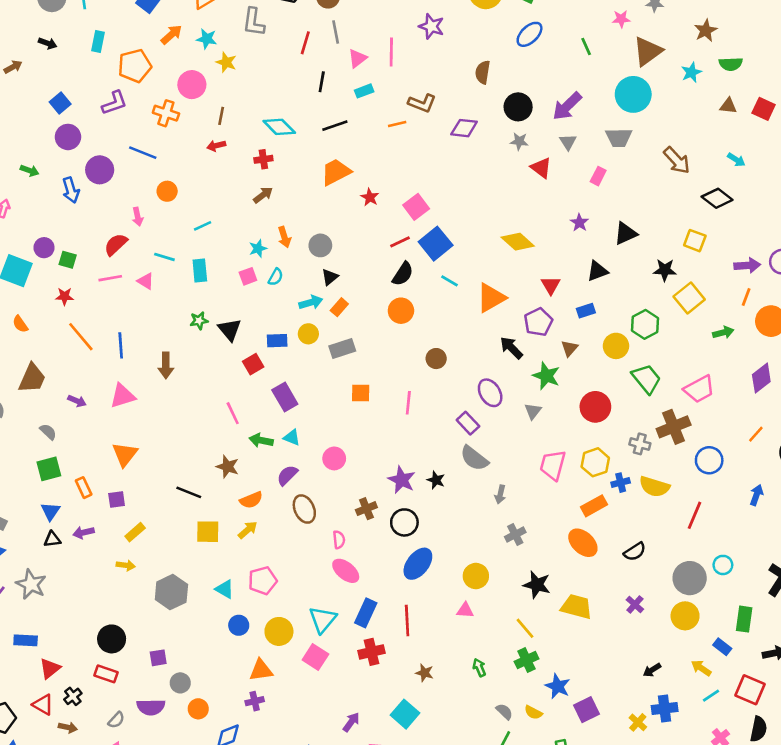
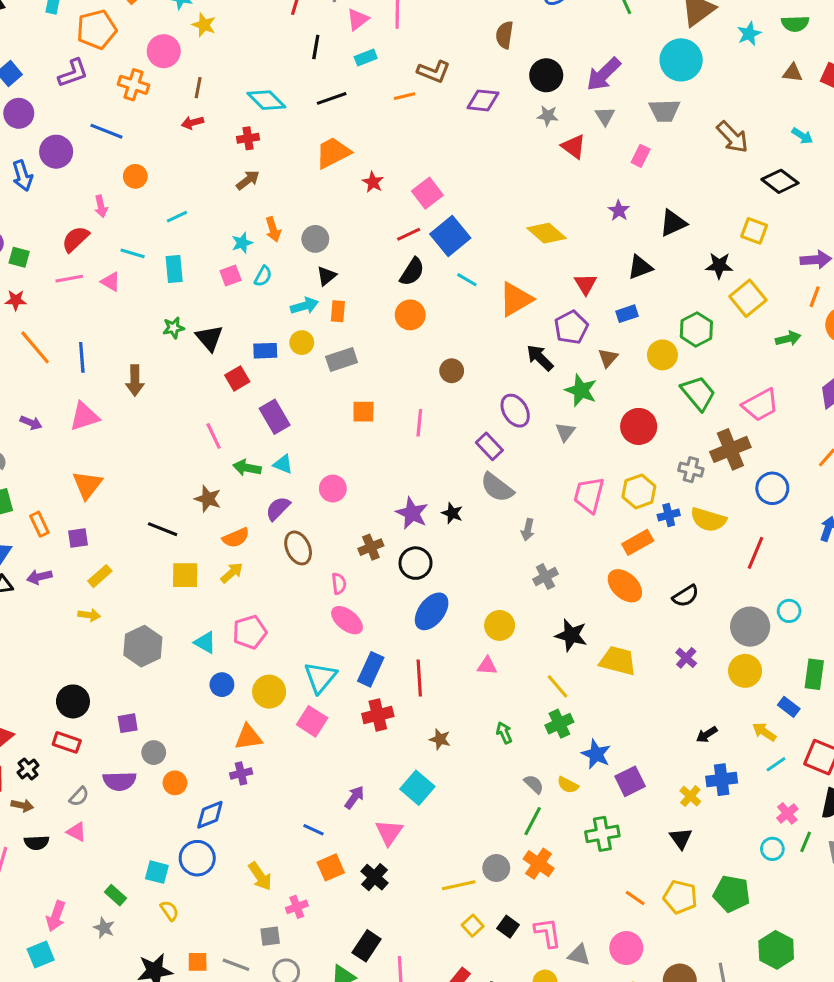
orange rectangle: (339, 307) -> (338, 311), turned -36

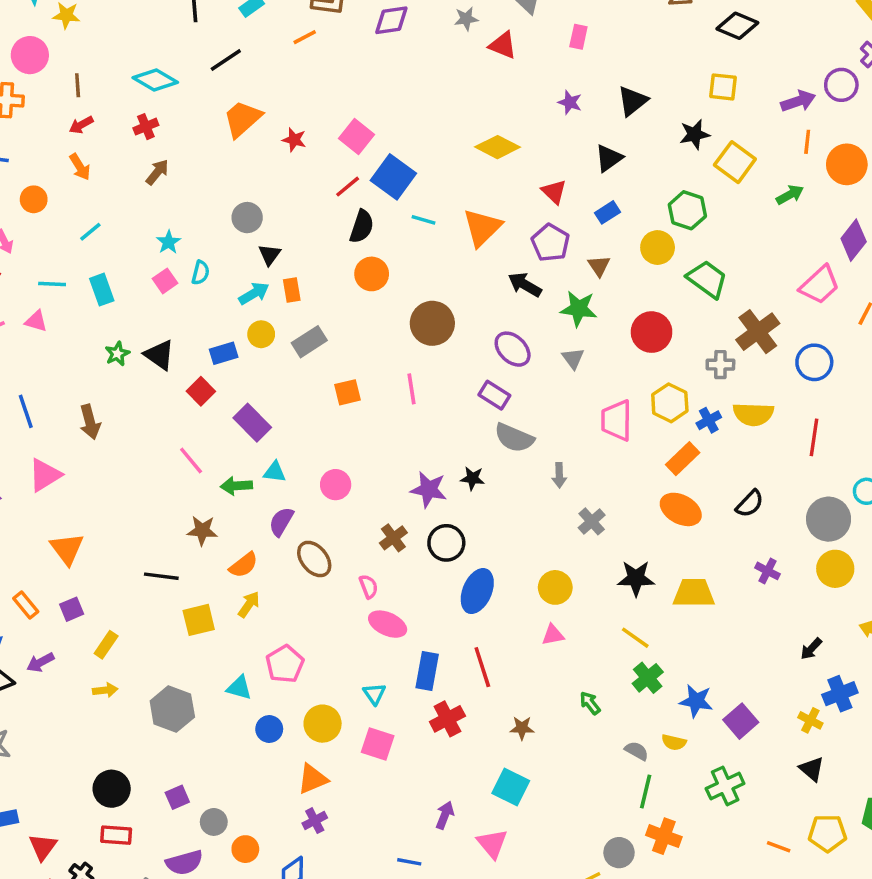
orange arrow: (273, 229) -> (80, 167), moved
brown circle: (452, 371) -> (432, 323), size x1.6
pink trapezoid: (760, 405) -> (820, 285), moved
cyan triangle: (320, 677) -> (374, 694), size x0.6

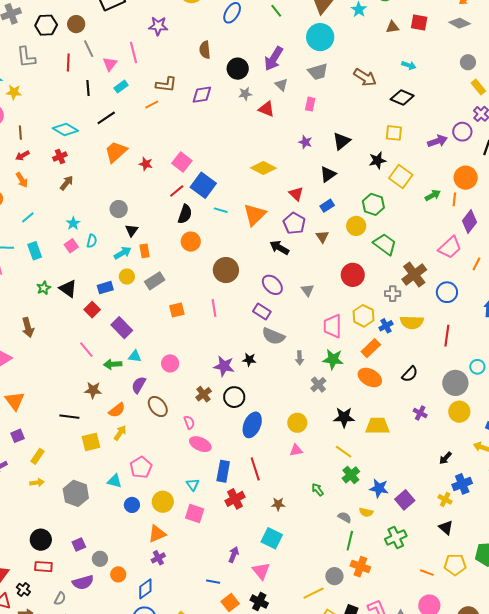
orange line: (807, 142) -> (454, 199), moved
green star: (579, 309) -> (333, 359), moved

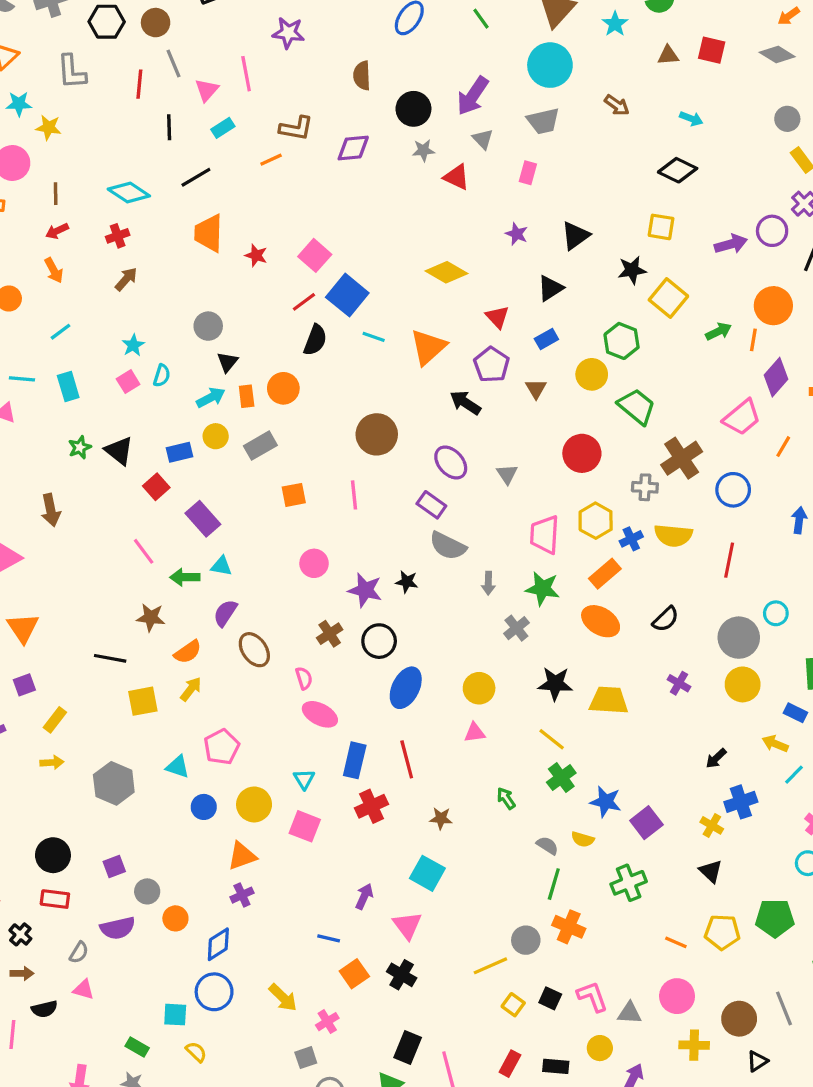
brown arrow: (365, 77) -> (617, 105), moved, size x0.7
orange trapezoid: (116, 152) -> (209, 233), turned -50
orange circle: (191, 242) -> (283, 388), moved
pink circle: (170, 363) -> (314, 563), moved

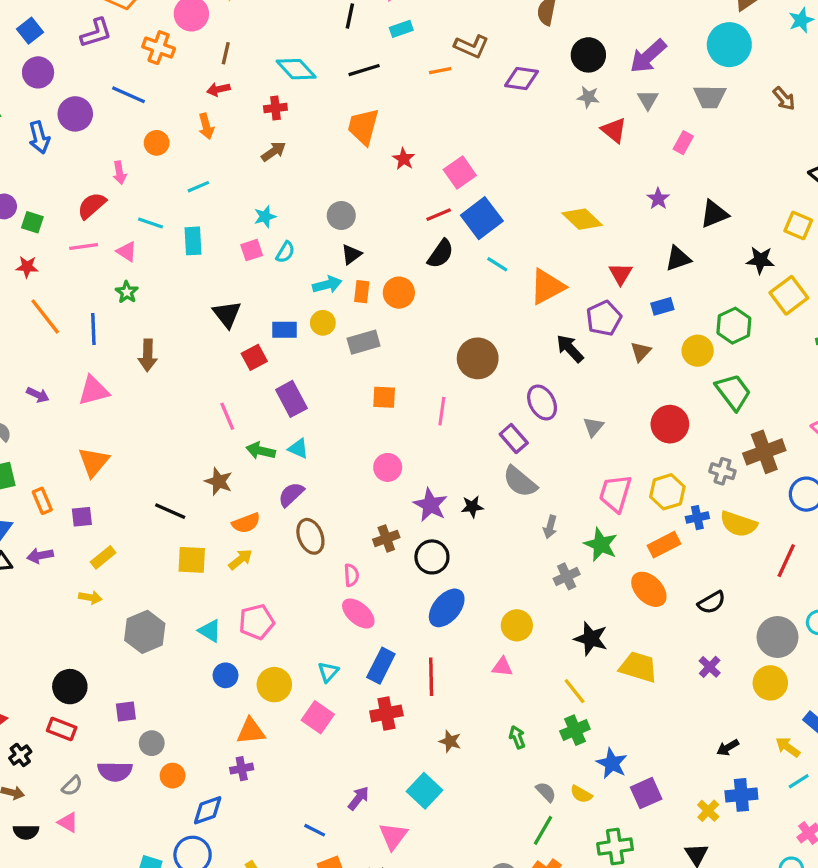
green star: (80, 447) -> (127, 292), moved, turned -30
black star: (407, 582) -> (472, 507), turned -30

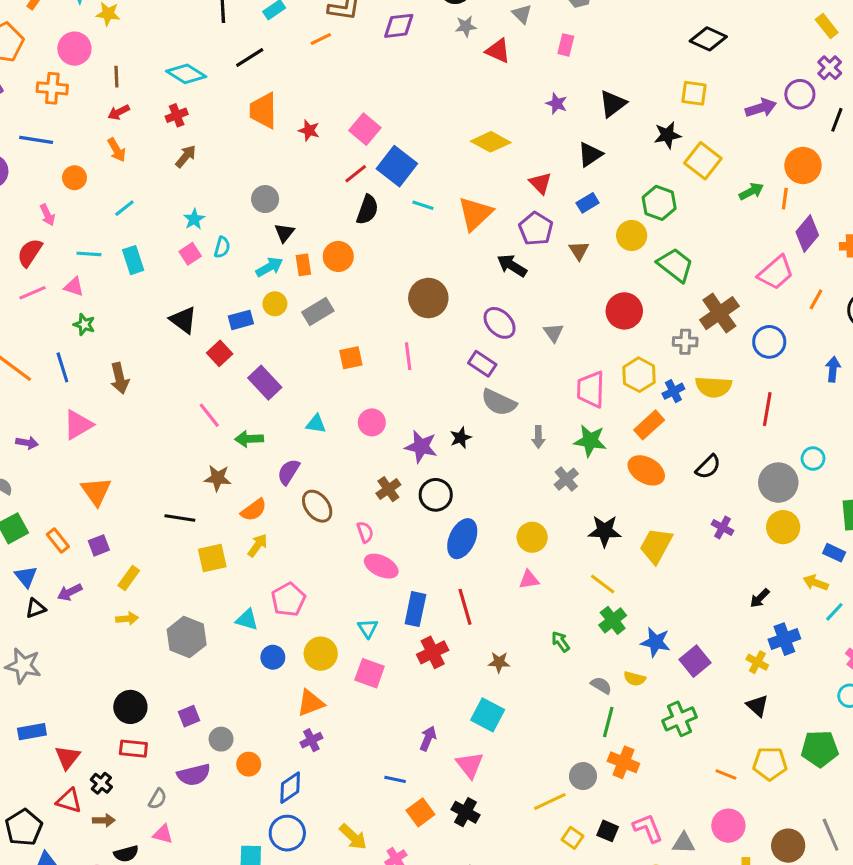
cyan triangle: (298, 449) -> (316, 424), moved
yellow trapezoid: (638, 667) -> (656, 546), turned -63

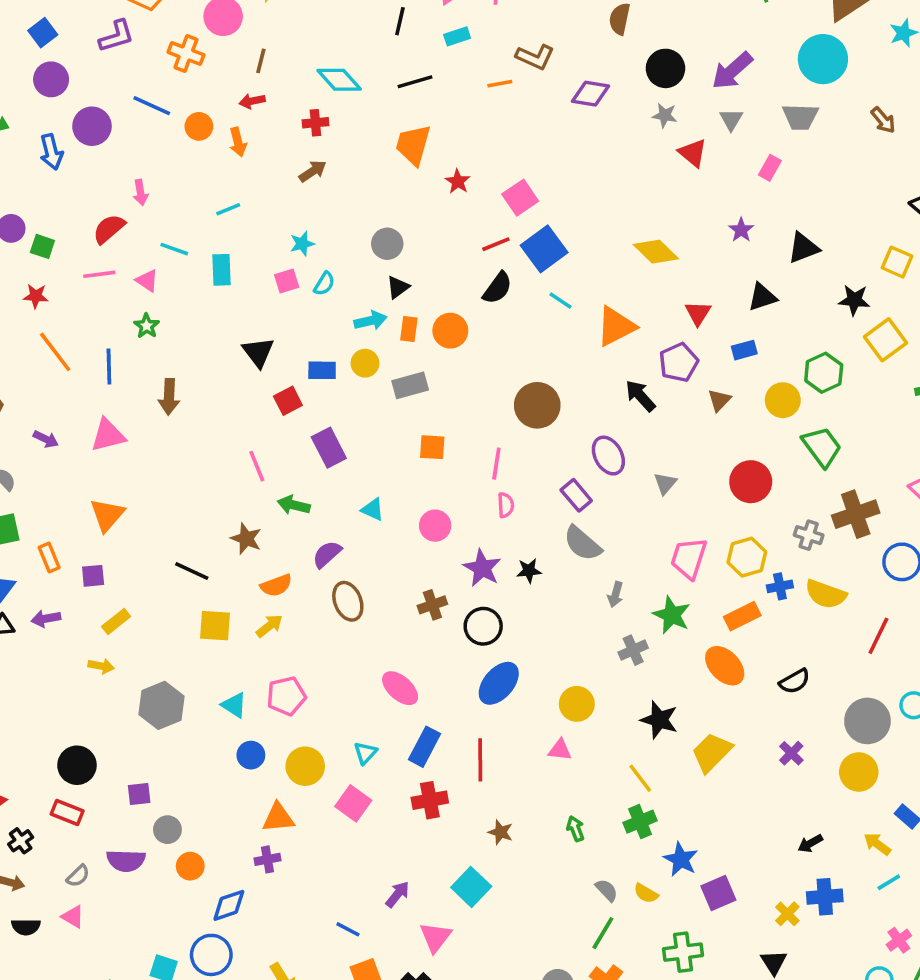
orange circle: (74, 178) -> (199, 126), moved
pink semicircle: (365, 532) -> (506, 505), moved

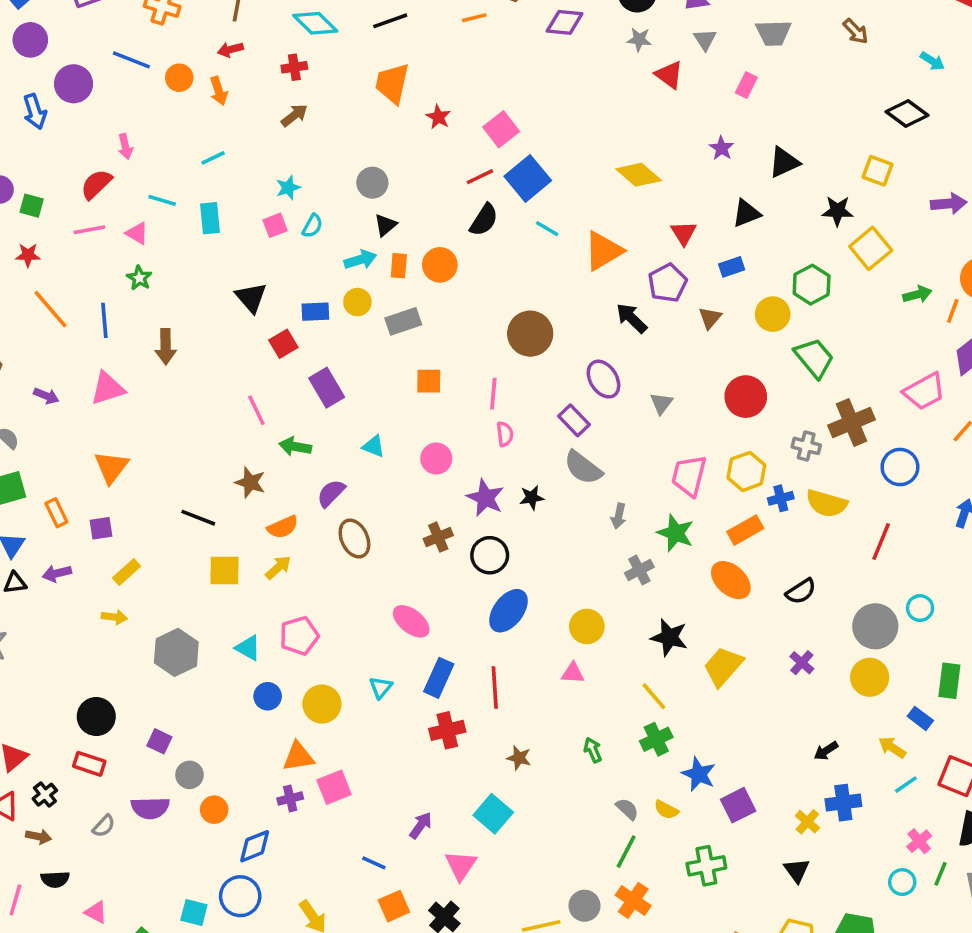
purple square: (139, 794) -> (159, 741), turned 35
pink square: (353, 803) -> (334, 787), moved, turned 36
pink triangle: (73, 917) -> (96, 912), moved

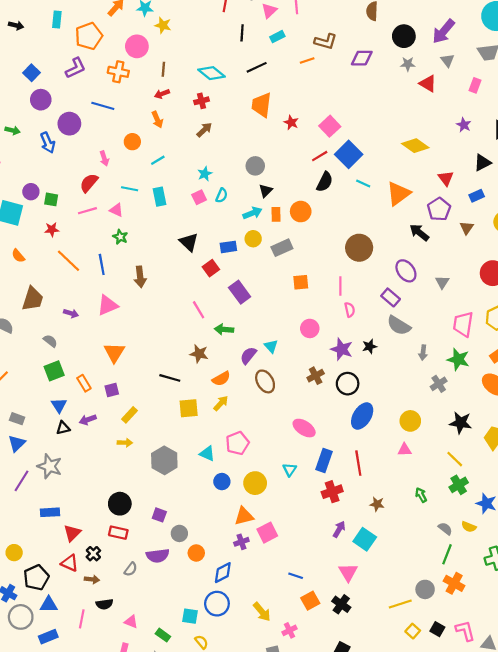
orange circle: (179, 78) -> (132, 142), moved
cyan triangle: (374, 446) -> (271, 346), moved, turned 32
purple arrow: (421, 825) -> (339, 529), moved

